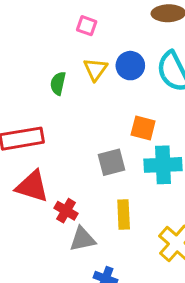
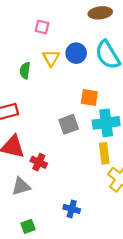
yellow rectangle: (124, 214) -> (104, 153), moved
gray triangle: (82, 239) -> (21, 186), moved

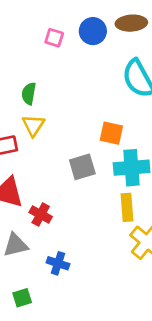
blue circle: (76, 53) -> (93, 31), moved
yellow triangle: (51, 58) -> (33, 125), moved
blue cross: (72, 209) -> (58, 263), moved

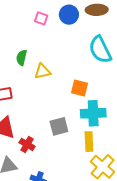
yellow triangle: (33, 125) -> (42, 71), moved, turned 42
gray square: (82, 167) -> (59, 126), moved

